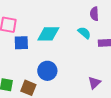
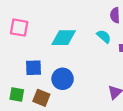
blue square: (21, 43) -> (34, 68), moved

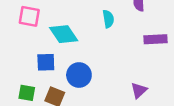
cyan semicircle: (104, 36) -> (108, 19), moved, turned 40
cyan diamond: (64, 38) -> (64, 34), moved, turned 55

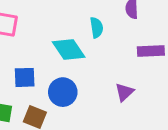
cyan diamond: (64, 34) -> (69, 50), moved
purple triangle: (139, 90) -> (124, 92), moved

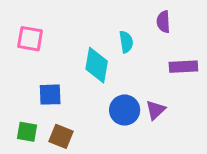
cyan diamond: (69, 50) -> (97, 65), turned 44
blue circle: (63, 92) -> (125, 110), moved

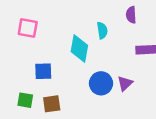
brown square: (61, 136) -> (52, 104), turned -30

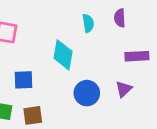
cyan semicircle: (102, 30) -> (88, 23), moved
purple triangle: (125, 83) -> (124, 89), moved

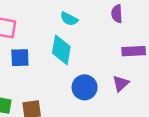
cyan semicircle: (88, 23) -> (69, 19), moved, turned 126
blue square: (24, 80) -> (20, 58), moved

